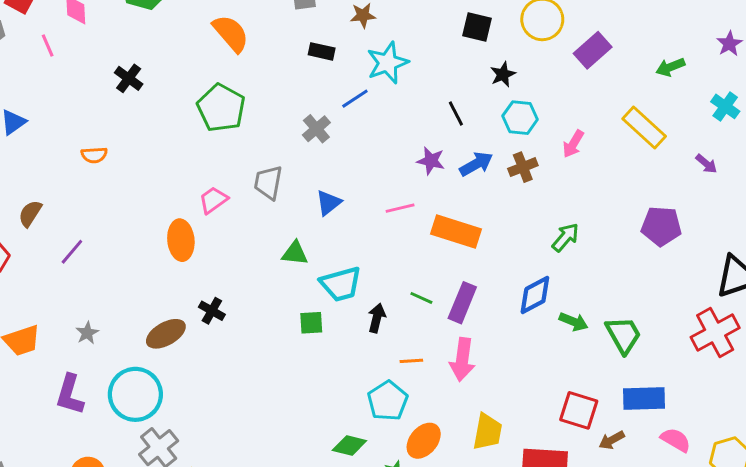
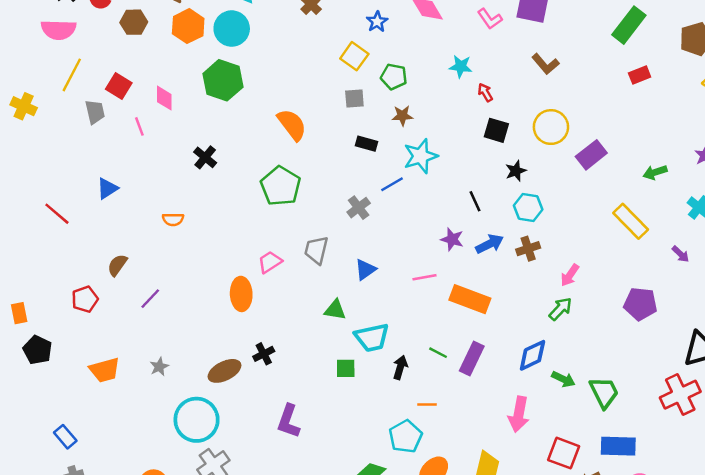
pink arrow: (573, 144) -> (570, 275), moved
black cross: (212, 311) -> (264, 354), turned 30
pink arrow: (462, 360) -> (519, 414), moved
purple L-shape: (70, 395) -> (288, 421), moved

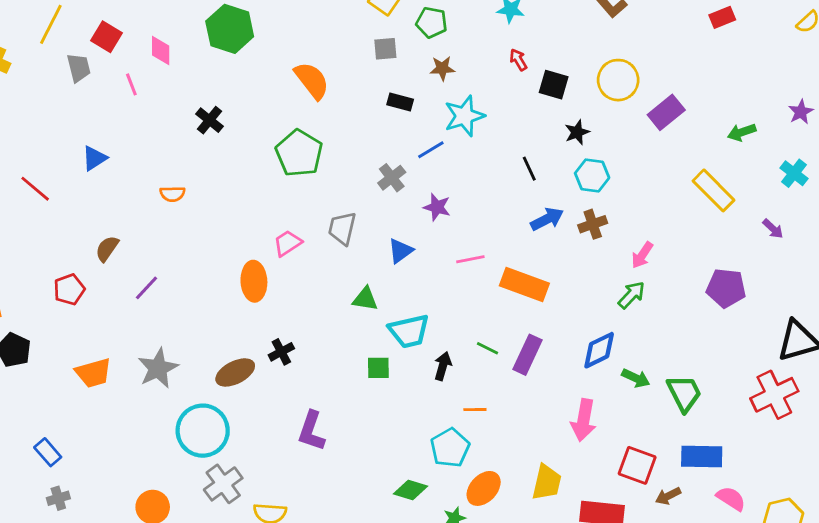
red arrow: (485, 93) -> (518, 60), moved
purple star: (452, 239) -> (437, 207), moved
gray star: (159, 367) -> (158, 368), size x1.8

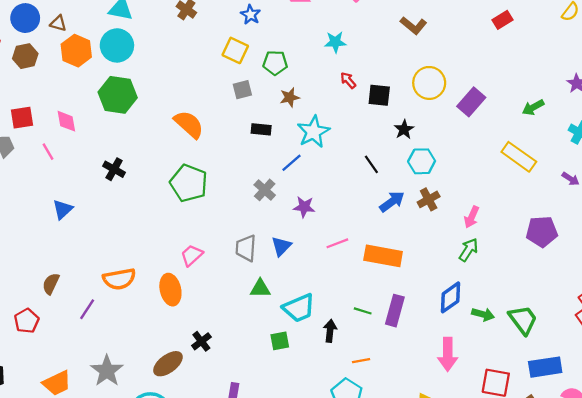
red square: (106, 37) -> (22, 118), turned -30
blue triangle: (94, 158) -> (63, 209), moved
orange semicircle: (172, 194) -> (119, 279), moved, size x1.6
gray trapezoid: (342, 228) -> (246, 248), moved

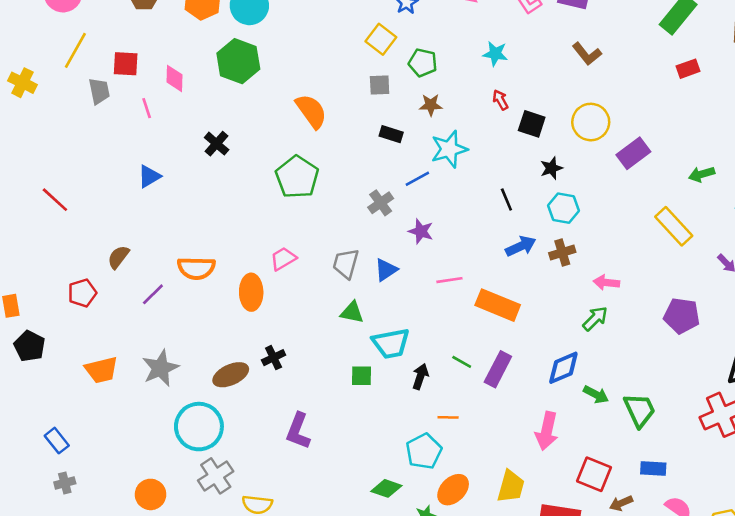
pink arrow: (472, 217) -> (606, 283), turned 60
blue rectangle: (545, 367) -> (653, 468), size x0.7

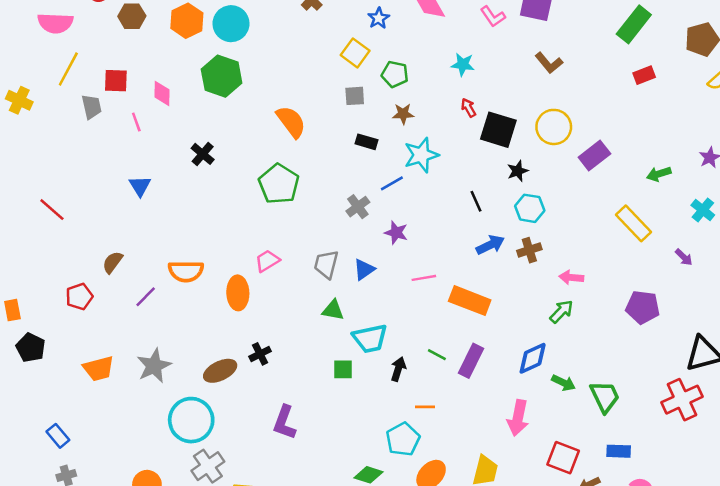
black square: (532, 124) -> (498, 130), size x1.4
blue triangle: (149, 176) -> (140, 186), turned -30

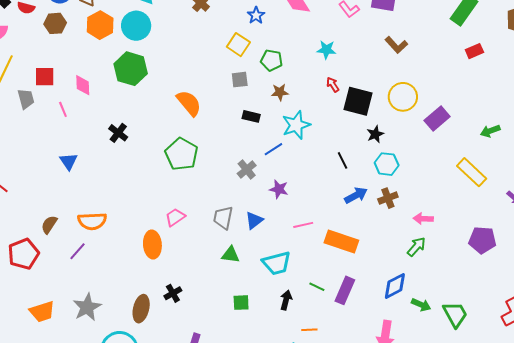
orange semicircle: (186, 271) -> (92, 221), moved
red pentagon: (79, 297) -> (23, 254), size x1.4
cyan trapezoid: (370, 338) -> (277, 263), moved
brown ellipse: (220, 371) -> (141, 309), turned -48

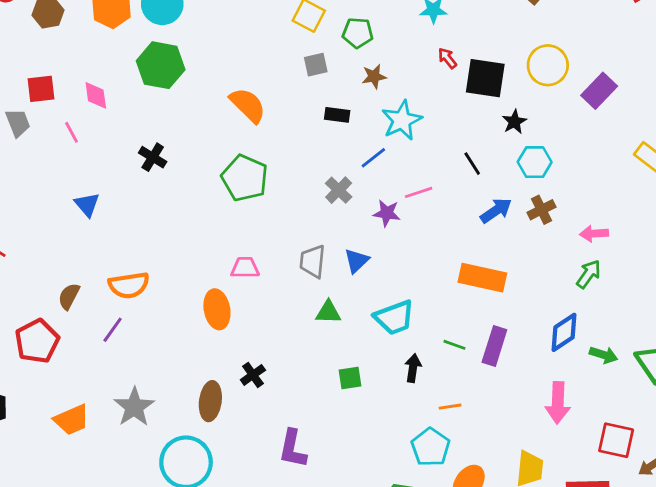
pink trapezoid: (175, 217) -> (245, 268), turned 40
pink line: (303, 225) -> (419, 192), moved

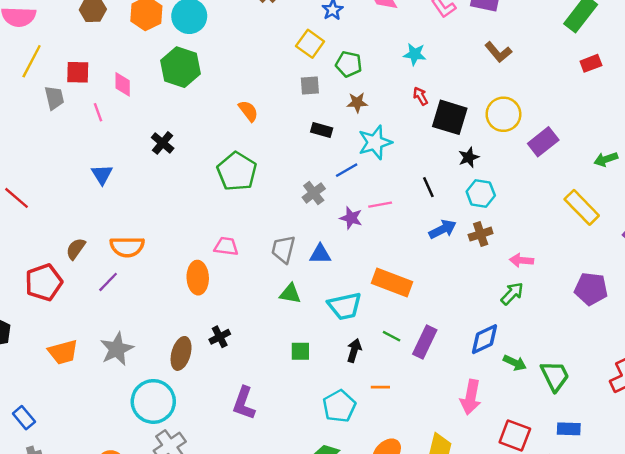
orange semicircle: (248, 105) -> (248, 111), size x0.7
blue triangle: (357, 261) -> (320, 254), turned 35
orange rectangle: (482, 278) -> (392, 283), moved
cyan pentagon: (430, 447) -> (339, 406), moved

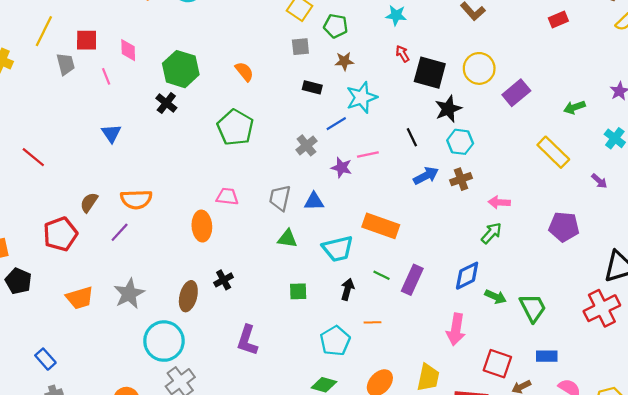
green hexagon: (180, 67) -> (181, 69), moved
black star: (469, 157) -> (448, 109), size x1.4

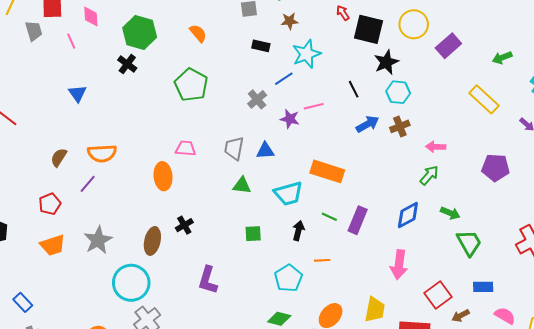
red pentagon: (60, 234) -> (50, 204), moved, size x0.7
green arrow: (496, 297) -> (450, 213), moved
red square: (497, 364) -> (438, 295), turned 36

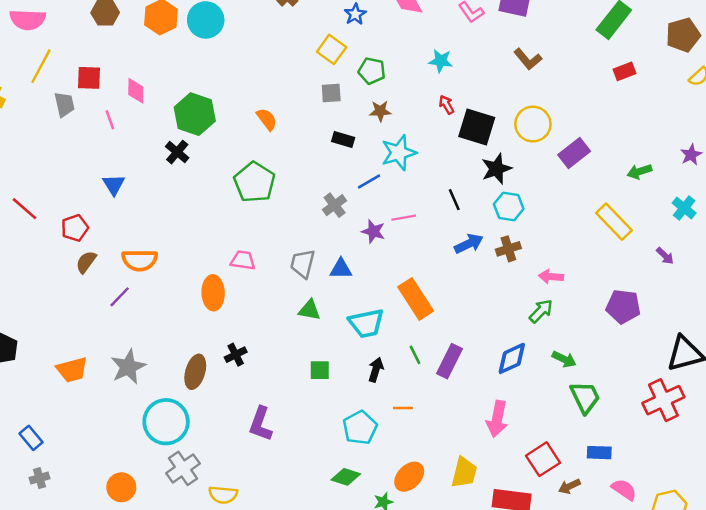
orange rectangle: (327, 171) -> (416, 299), turned 36
red pentagon: (50, 204) -> (75, 228), moved
green line: (329, 217) -> (415, 355), turned 35

